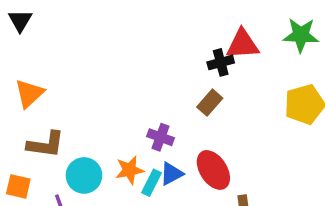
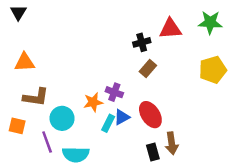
black cross: (221, 62) -> (142, 42), moved
orange triangle: (29, 93) -> (25, 62), turned 40
orange star: (130, 170) -> (93, 102), moved

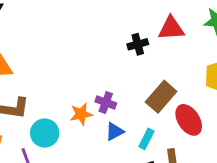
brown rectangle: (148, 69) -> (161, 97), moved, size x1.5
red ellipse: (150, 115) -> (189, 120), moved
cyan rectangle: (108, 123) -> (146, 139), moved

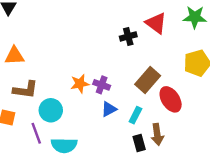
red triangle: (171, 28) -> (156, 23), turned 40
orange star: (81, 114) -> (80, 84), moved

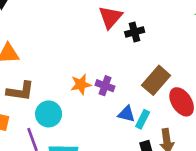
red triangle: (156, 23) -> (110, 17), moved, turned 35
blue triangle: (109, 109) -> (126, 114), moved, turned 42

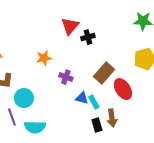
orange star: (81, 84) -> (44, 58), moved
cyan rectangle: (143, 119) -> (94, 102), turned -56

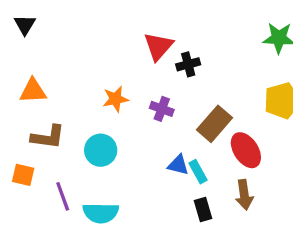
purple cross: (66, 77) -> (162, 109), moved
cyan circle: (24, 98) -> (101, 150), moved
brown arrow: (112, 118) -> (244, 195), moved

